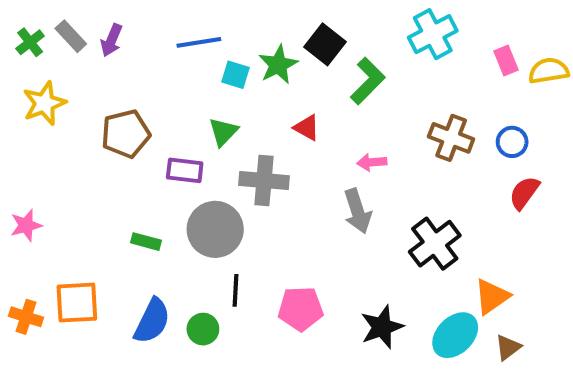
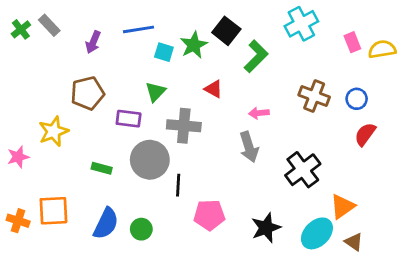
purple arrow: (111, 40) -> (93, 42), moved
yellow star: (44, 103) -> (53, 131), moved
black line: (235, 290) -> (178, 185), moved
brown triangle: (508, 347) -> (354, 242), turned -48

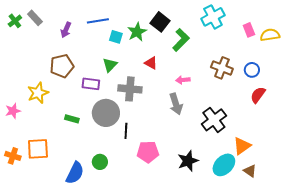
blue semicircle: (106, 223) -> (75, 173), moved

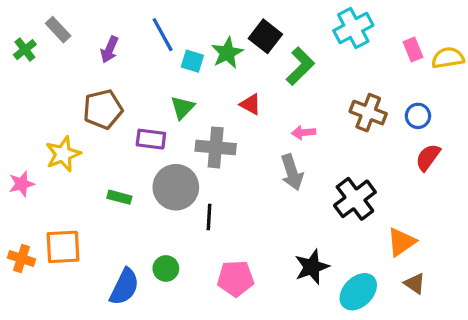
green cross: (15, 21) -> (25, 50), moved
blue line: (98, 21) -> (163, 35), turned 70
pink pentagon: (148, 152) -> (236, 278), moved
cyan ellipse: (224, 165) -> (358, 292), moved

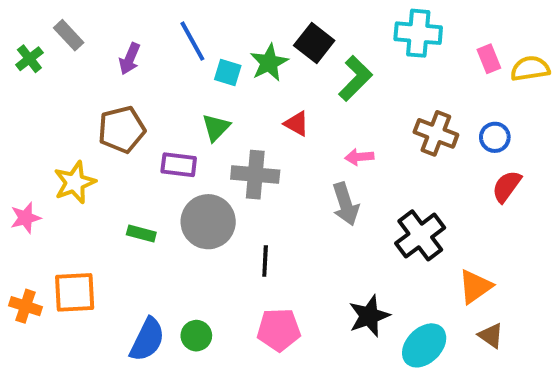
cyan cross: (353, 28) -> (418, 33), turned 33
black line: (209, 217) -> (265, 261), moved
green circle: (166, 268) -> (196, 336), moved

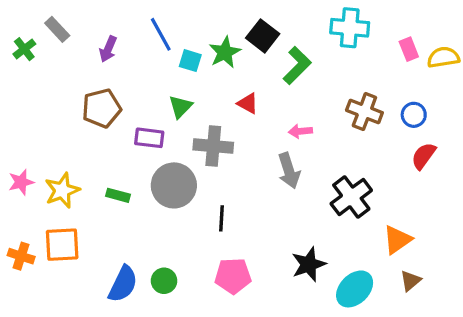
yellow star: (75, 182) -> (62, 190), moved
brown triangle: (491, 336) -> (410, 281), turned 45

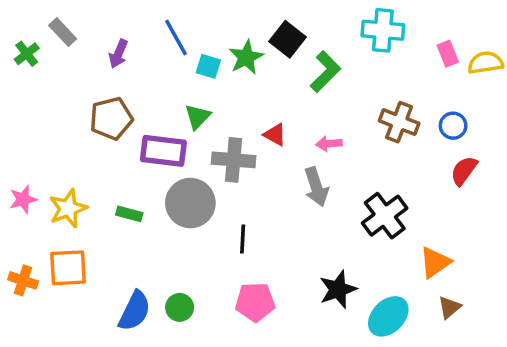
red triangle: (248, 103) -> (275, 135), moved
purple rectangle: (149, 138) -> (163, 151), size x1.4

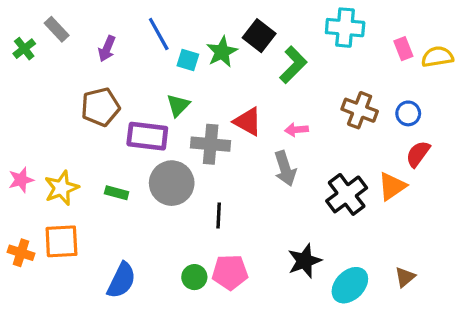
red triangle: (275, 135) -> (248, 122), size x1.4
orange triangle: (435, 262) -> (392, 186), moved
green circle: (180, 307) -> (194, 277), moved

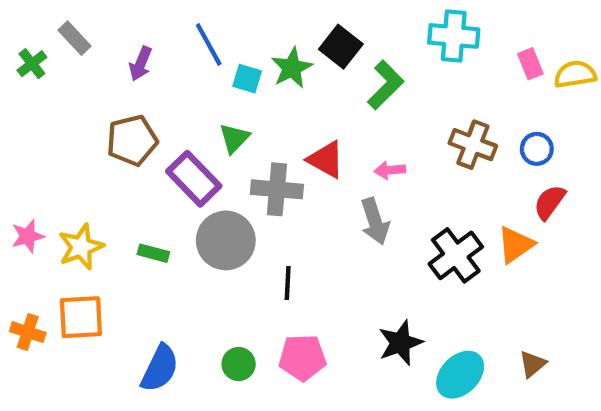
purple rectangle: (147, 136) -> (194, 179), turned 39
green circle: (194, 277) -> (239, 364), moved

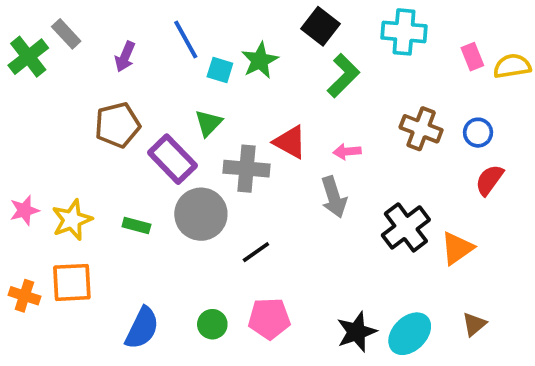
black square: (341, 47) -> (320, 26), moved
green cross: (32, 64) -> (28, 57), size x1.5
orange triangle: (515, 245) -> (457, 248), moved
black line: (288, 283) -> (256, 252), turned 52
black star: (400, 343) -> (357, 332), moved

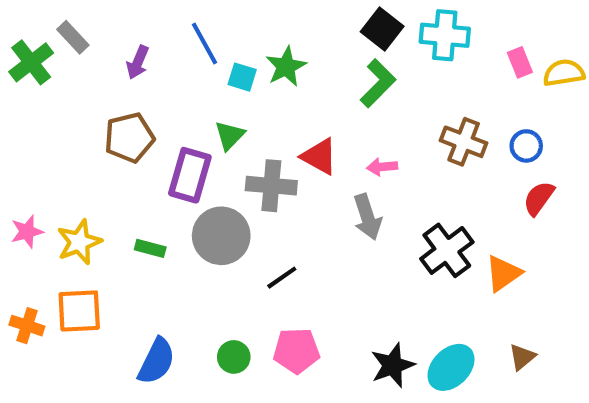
black square: (320, 26) -> (382, 29), moved
purple rectangle: (172, 159) -> (190, 175), turned 60

